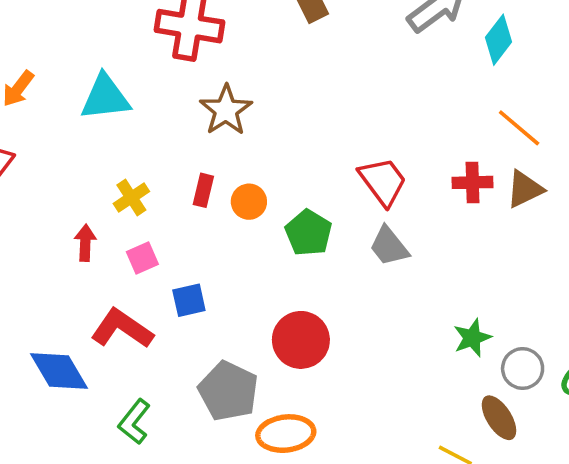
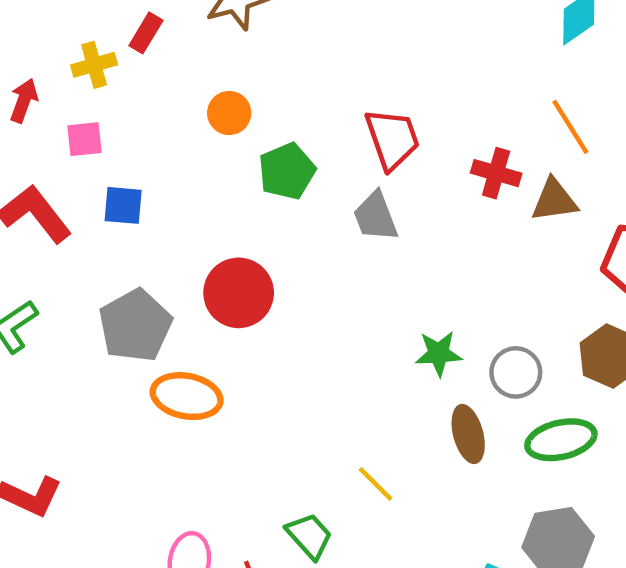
red rectangle: (203, 190) -> (146, 33), moved
gray circle: (523, 369) -> (516, 372), moved
brown ellipse: (499, 418) -> (468, 434), moved

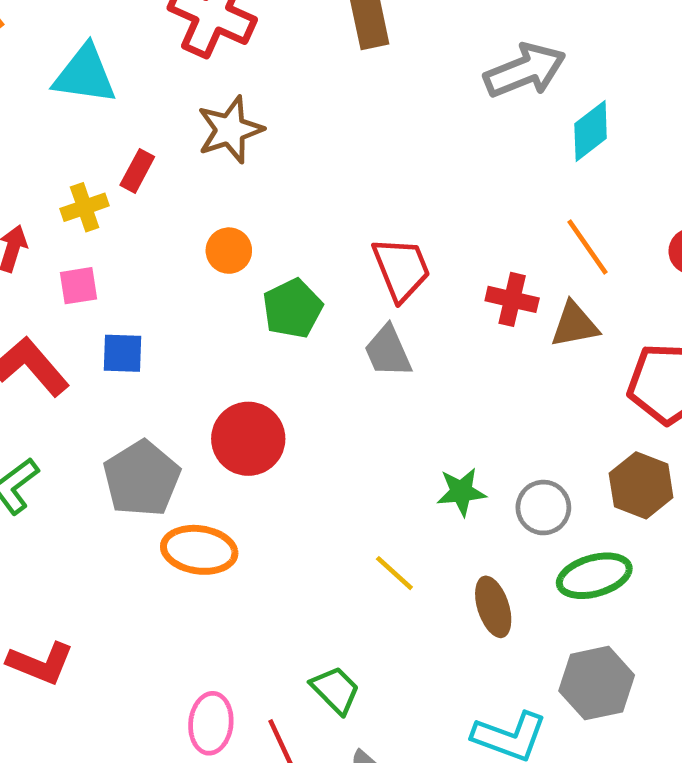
brown ellipse: (468, 434) -> (493, 607), moved
yellow line: (376, 484) -> (394, 573), moved

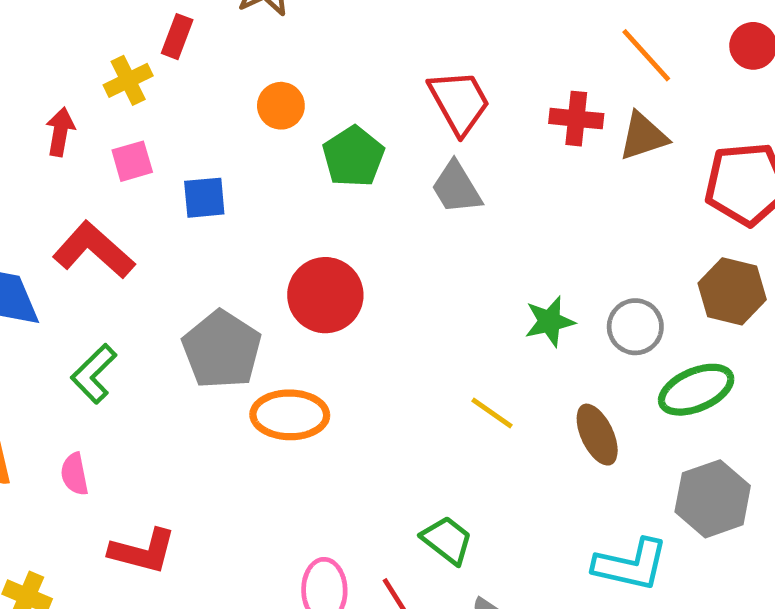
blue square: (122, 353) -> (204, 198), moved

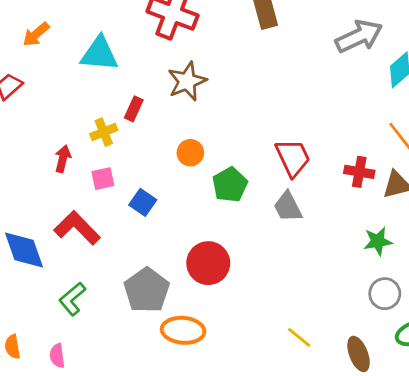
blue square: (204, 198) -> (143, 202), turned 36
green star: (550, 321) -> (378, 241), moved

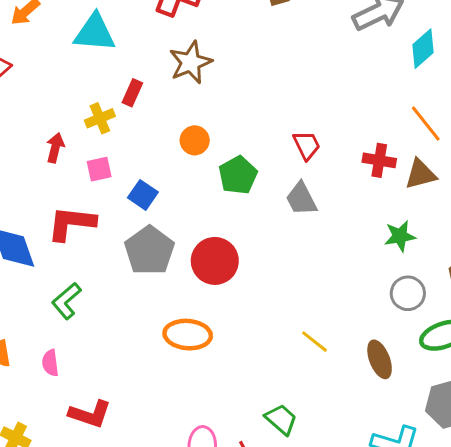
red trapezoid: (293, 158) -> (307, 145), size x0.7
red L-shape: (77, 228) -> (71, 223), turned -39
gray pentagon: (147, 290) -> (149, 251), moved

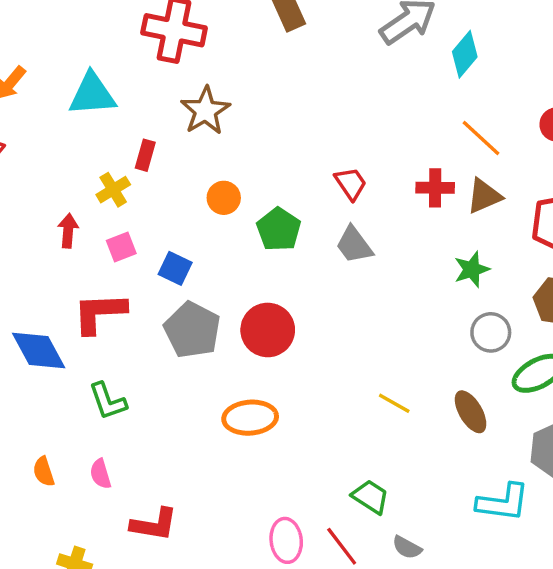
green L-shape: (66, 301) -> (108, 401), turned -60

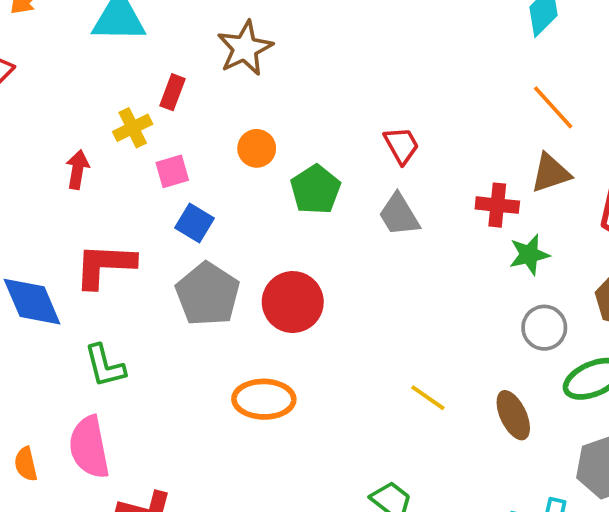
red cross: (435, 188) -> (497, 205), moved
pink square: (121, 247) -> (172, 171), moved
orange semicircle: (44, 472) -> (26, 464), moved
pink semicircle: (100, 474) -> (89, 447), size x1.8

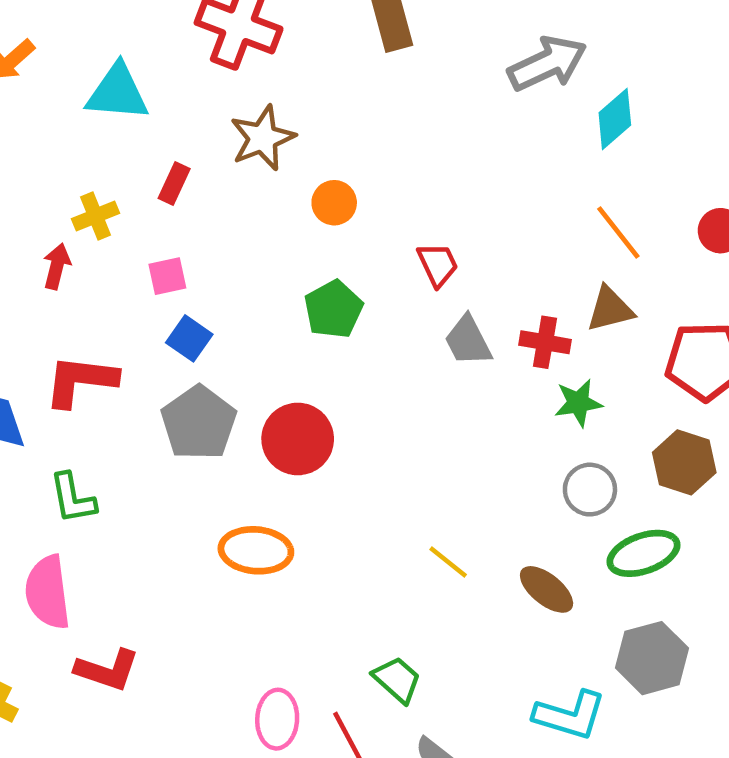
yellow cross: (133, 128) -> (95, 216), moved
orange circle: (257, 148) -> (334, 203), moved
gray trapezoid: (399, 215) -> (468, 341), moved
brown ellipse: (513, 415) -> (547, 589), turned -30

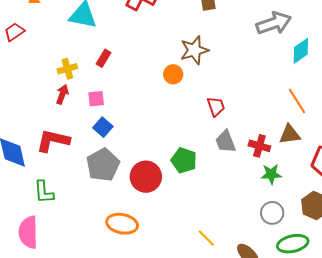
brown star: (263, 138) -> (194, 50), moved
red arrow: (57, 266) -> (62, 94), moved
green pentagon: (333, 309) -> (184, 160), moved, turned -30

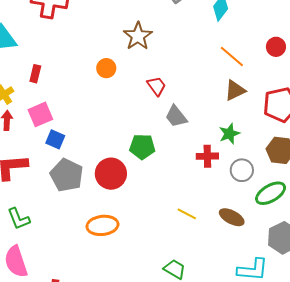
brown star: (194, 50) -> (138, 36), moved
pink square: (96, 99) -> (40, 114), size x1.4
red cross: (259, 146) -> (207, 156), moved

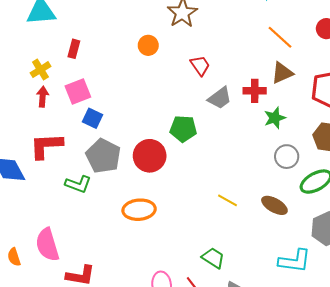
gray trapezoid: (176, 116) -> (220, 98), turned -90
red cross: (207, 156) -> (255, 91), moved
green L-shape: (19, 219) -> (78, 184), moved, turned -50

